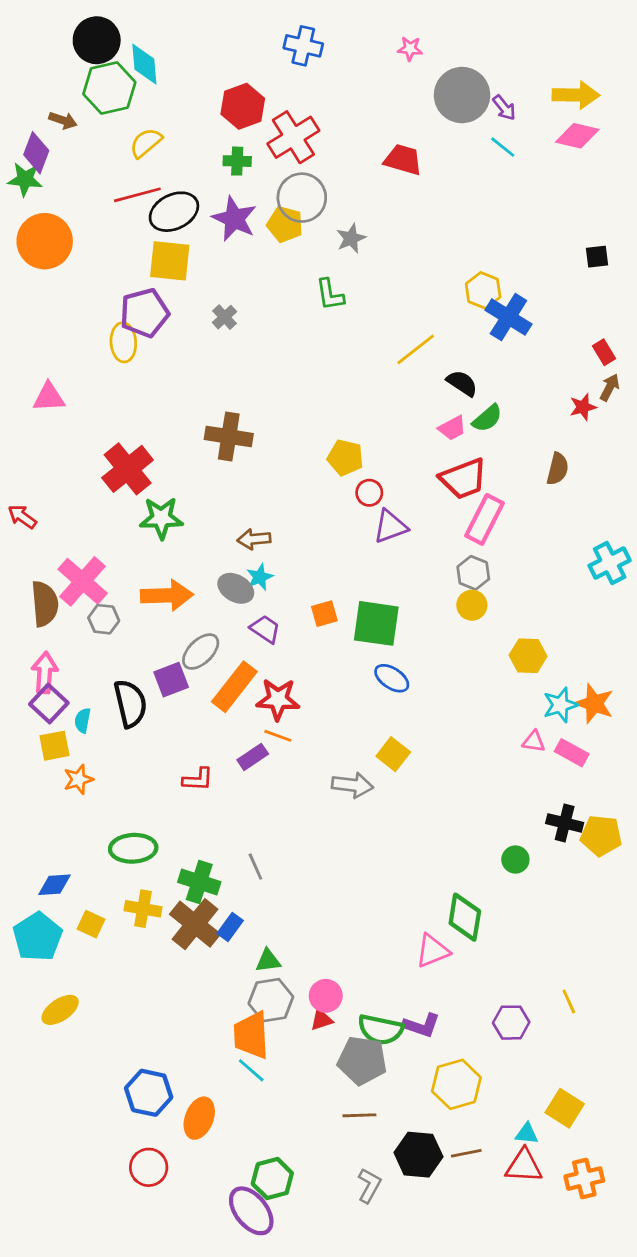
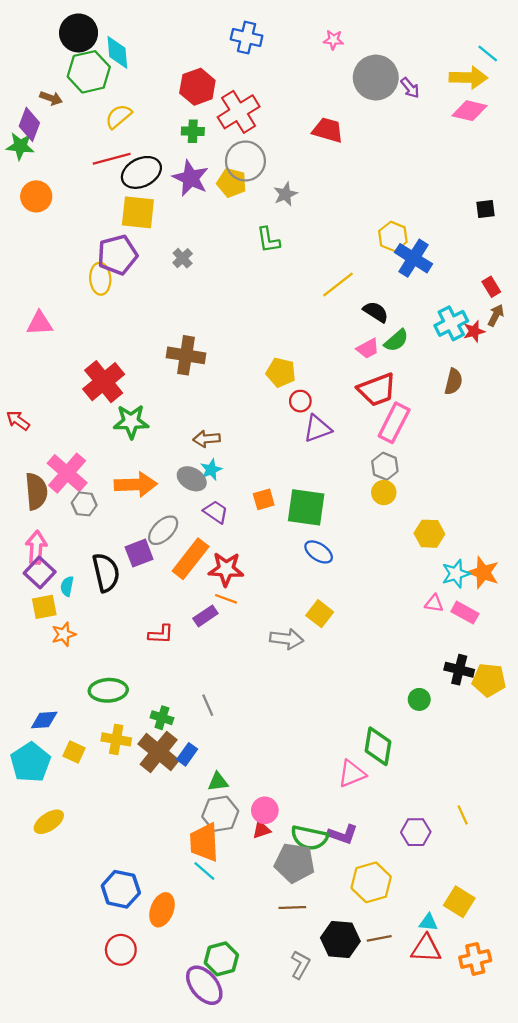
cyan line: (503, 147) -> (488, 54), moved
orange circle: (45, 241) -> (36, 196), size x0.7
cyan cross: (610, 563) -> (451, 323), moved
green cross: (199, 882) -> (162, 718), size x0.7

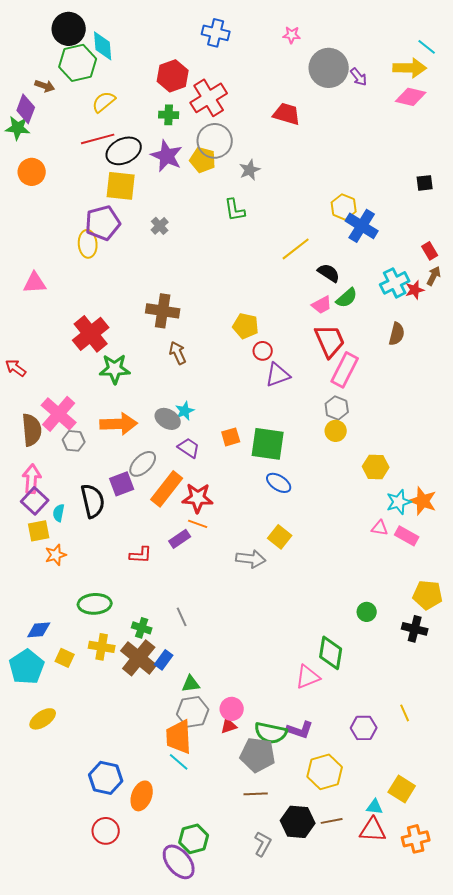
red trapezoid: (377, 390) -> (330, 341), turned -93
brown arrow: (207, 439) -> (178, 353), moved, turned 70
black cross: (459, 670) -> (415, 629), moved

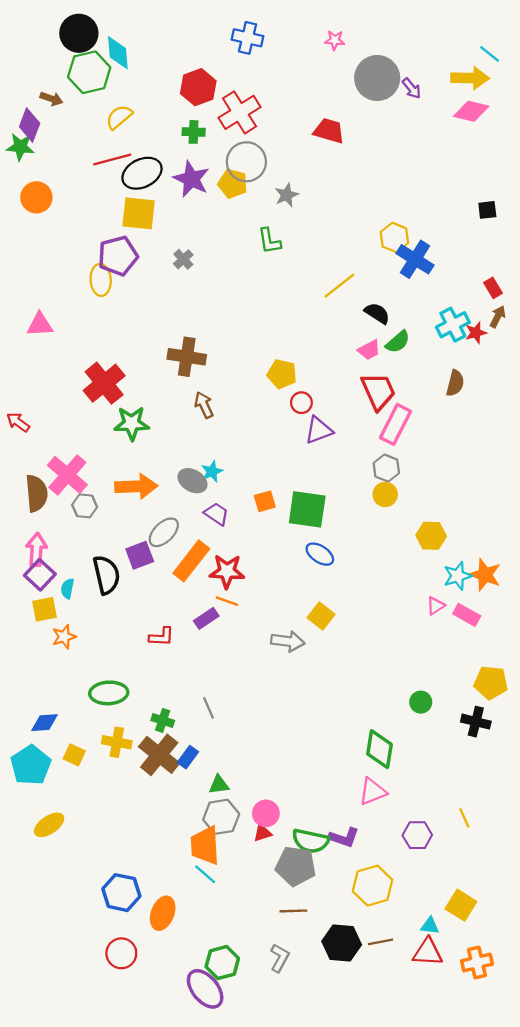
pink triangle: (380, 528) -> (436, 606), turned -42
pink triangle: (308, 677) -> (373, 792), moved
gray L-shape: (263, 844) -> (280, 958), moved

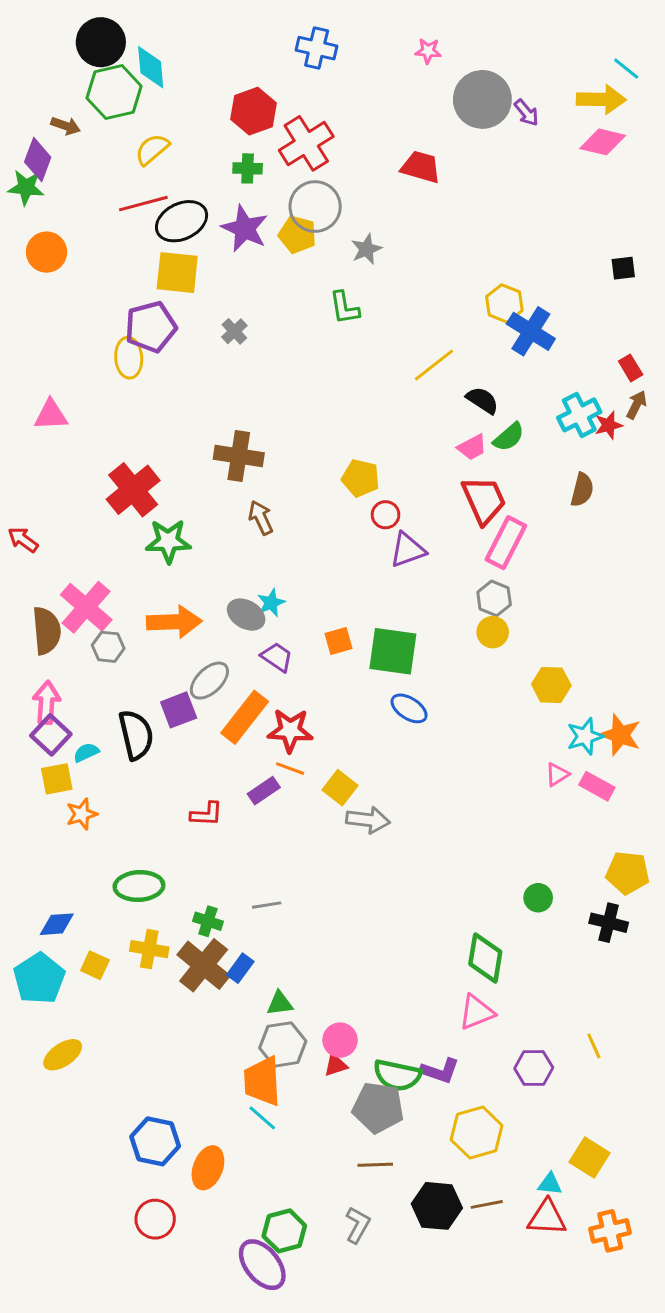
cyan semicircle: (67, 589) -> (86, 752), turned 54
yellow square: (321, 616) -> (340, 788), moved
gray line: (209, 708) -> (267, 905), turned -75

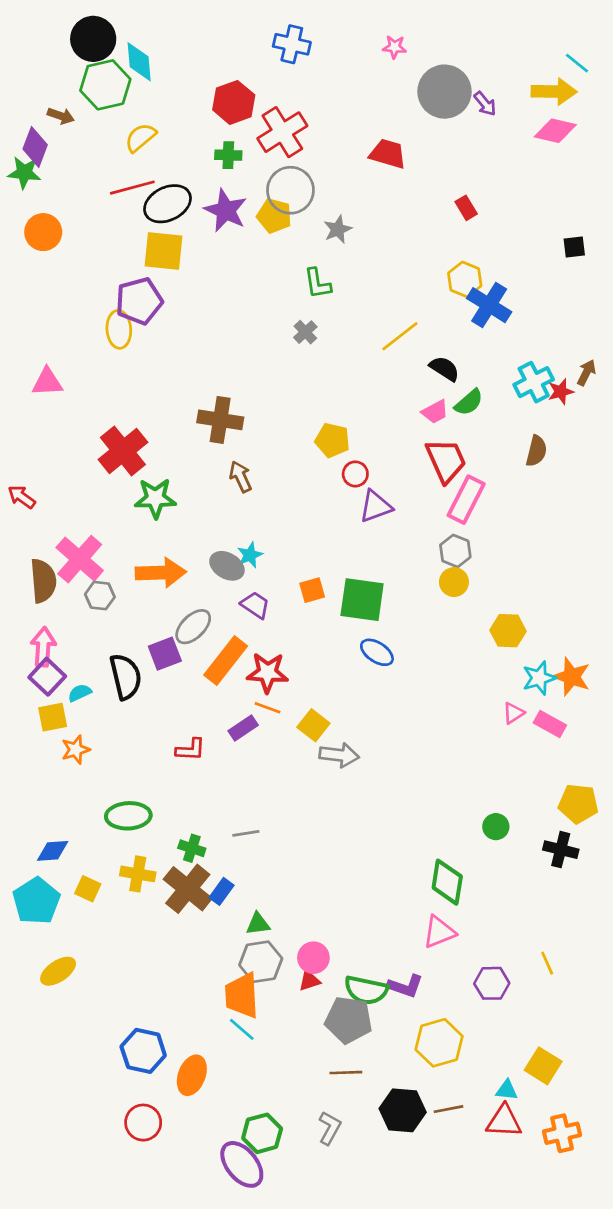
gray cross: (234, 331) -> (305, 332), moved
red rectangle: (631, 368) -> (466, 208), moved

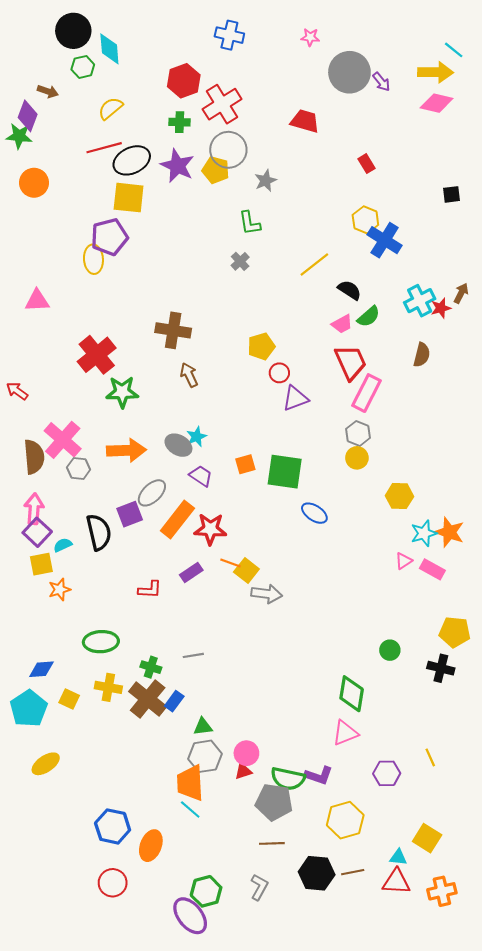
green hexagon: (105, 85) -> (83, 67), size x0.6
yellow pentagon: (332, 440) -> (261, 346), turned -30
blue ellipse: (377, 652) -> (314, 513), moved
orange line: (267, 708) -> (231, 563), moved

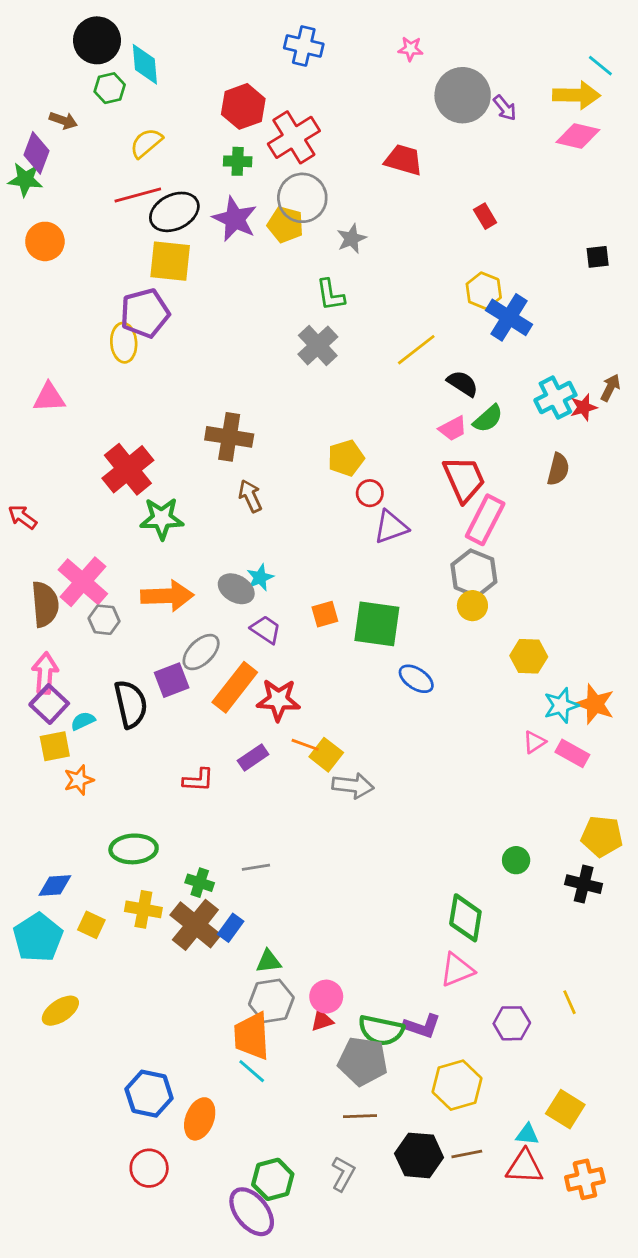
gray cross: (240, 261) -> (318, 345), size x1.6
gray hexagon: (358, 433) -> (474, 573), size x1.4

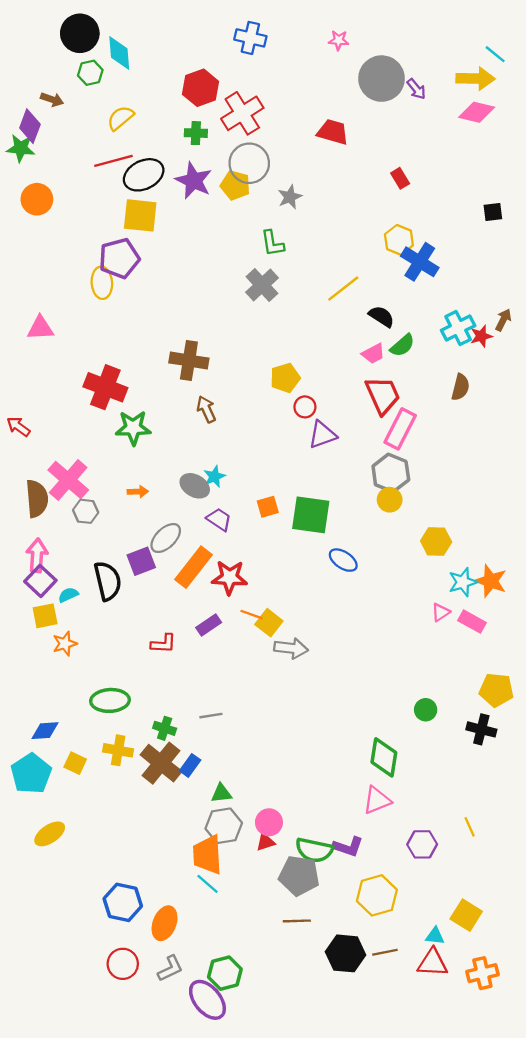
red cross: (128, 469) -> (105, 387), turned -30
orange arrow: (167, 596) -> (138, 492), size x0.5
gray L-shape: (343, 1174) -> (170, 968), moved, turned 36

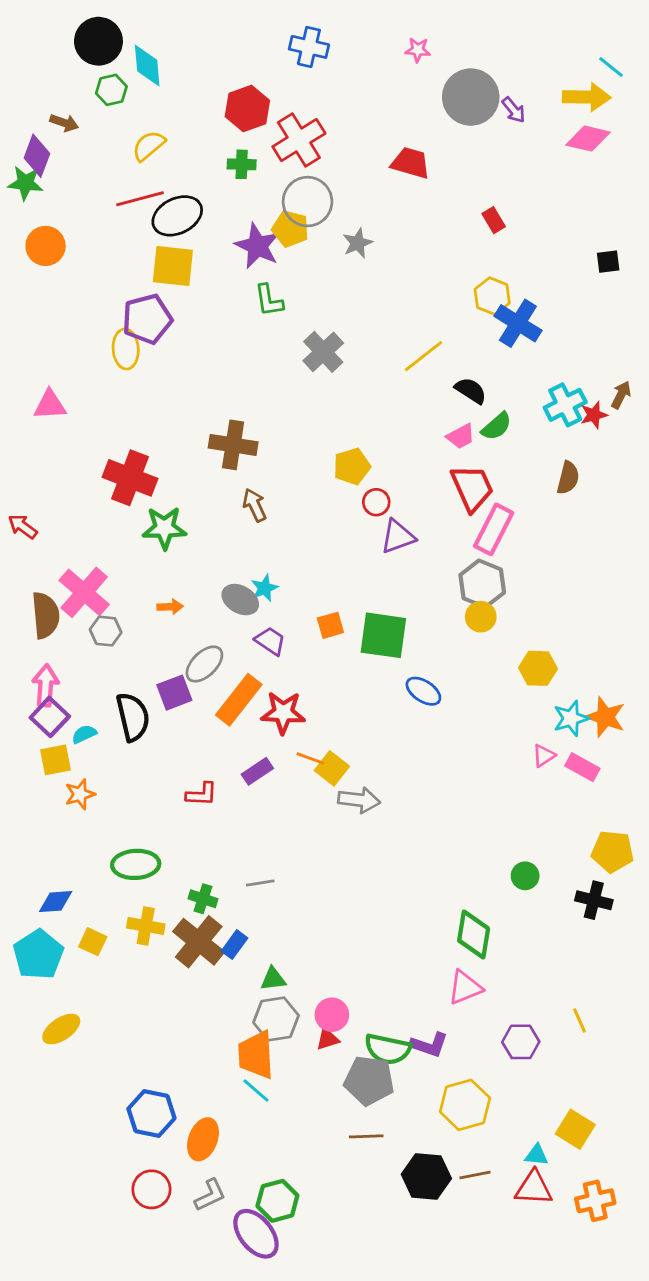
purple star: (194, 181) -> (257, 246), moved
green L-shape: (272, 243) -> (269, 300), moved

